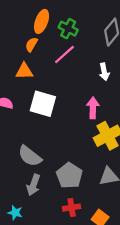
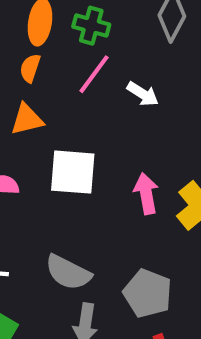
white arrow: (104, 72) -> (143, 94), moved, turned -35
pink arrow: (93, 108) -> (146, 194), moved

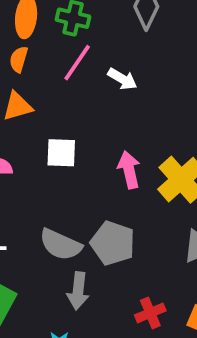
white square: (73, 172) -> (61, 153), size x0.7
gray pentagon: (148, 293) -> (113, 243), moved

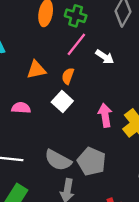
orange semicircle: (19, 59) -> (68, 76), moved
white square: (61, 153) -> (62, 101), turned 36

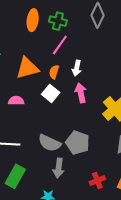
white arrow: (105, 57) -> (77, 68), moved, turned 70
orange triangle: (36, 70) -> (27, 68), size x1.4
pink arrow: (105, 115) -> (81, 93), moved

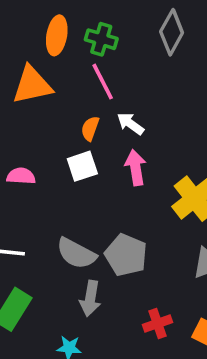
pink line: (60, 45) -> (103, 82), turned -65
orange triangle: (27, 68) -> (32, 85), moved
white arrow: (77, 68) -> (130, 124), turned 112
white square: (51, 93) -> (82, 166), turned 30

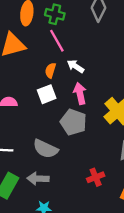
gray pentagon: (126, 255) -> (73, 122), moved
gray arrow: (90, 298) -> (38, 179), moved, turned 85
red cross: (158, 324) -> (96, 177), moved

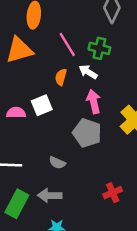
green cross: (55, 14) -> (99, 48), moved
white square: (47, 94) -> (42, 105), moved
gray semicircle: (45, 149) -> (57, 163), size x0.6

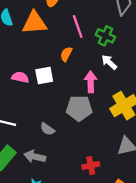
white arrow: (88, 72) -> (109, 62), moved
gray pentagon: (87, 133) -> (79, 108), turned -30

